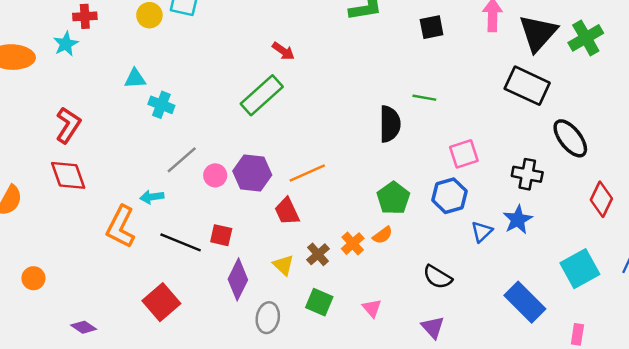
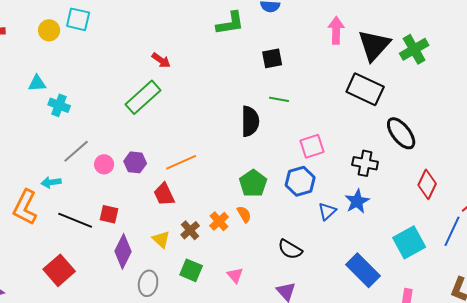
black square: (432, 27) -> (272, 58), moved
purple hexagon: (252, 173) -> (135, 162), size x0.7
orange semicircle: (383, 235) -> (244, 214), turned -84

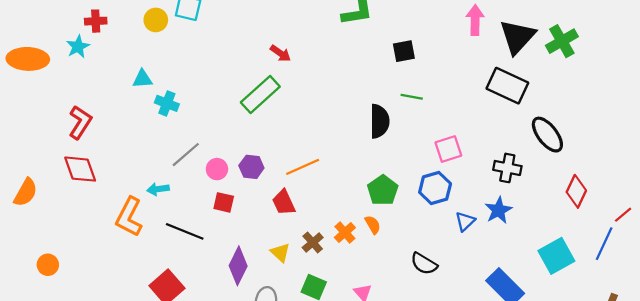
red square: (109, 214) -> (224, 202), moved

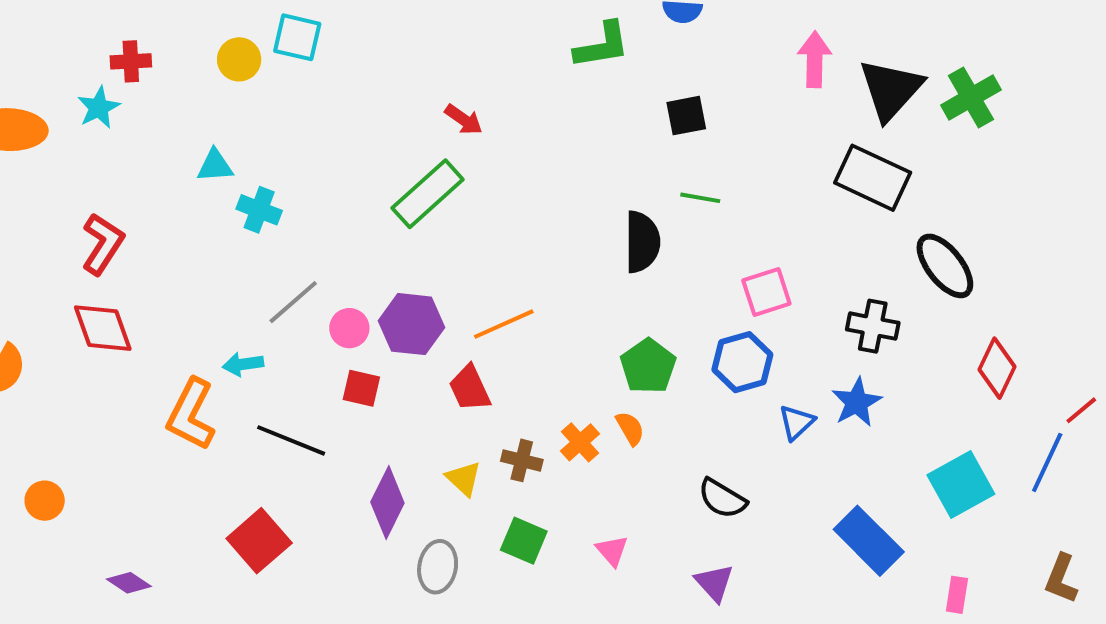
purple hexagon: (251, 167) -> (412, 324), size x1.4
brown cross: (313, 243) -> (522, 460), turned -35

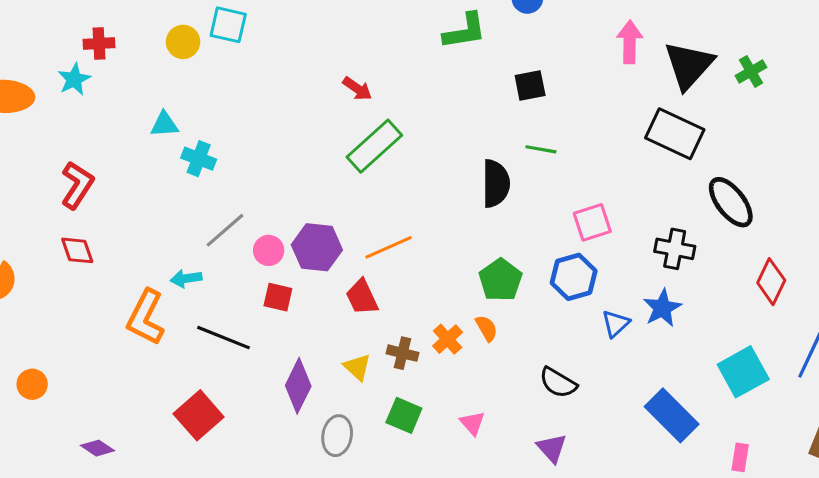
green cross: (971, 98) -> (751, 71), size x0.7
green rectangle: (428, 194) -> (374, 146), moved
red diamond: (103, 328) -> (77, 250), size x0.7

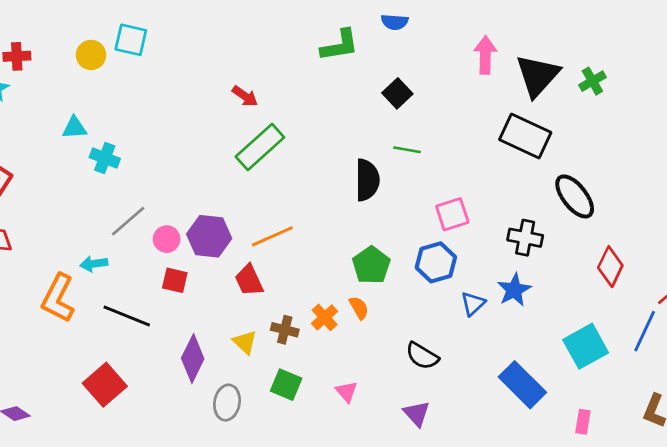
black square: (530, 85) -> (397, 93), turned -32

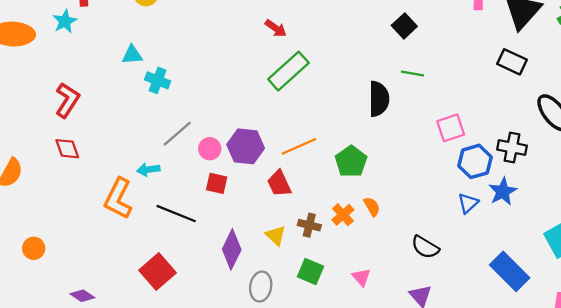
black rectangle: (525, 136) -> (512, 62), size x0.7
blue hexagon: (436, 262) -> (475, 161), moved
green pentagon: (371, 265) -> (351, 161), moved

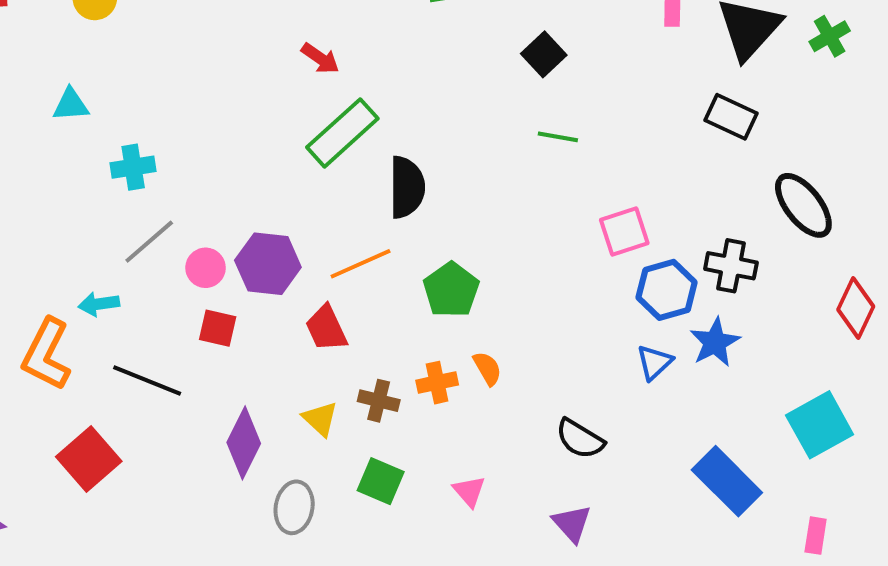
cyan cross: (158, 80) -> (133, 167), moved, turned -30
black semicircle: (379, 99) -> (407, 187), moved
orange cross: (343, 215) -> (437, 383), turned 30
red square: (158, 271) -> (89, 459), moved

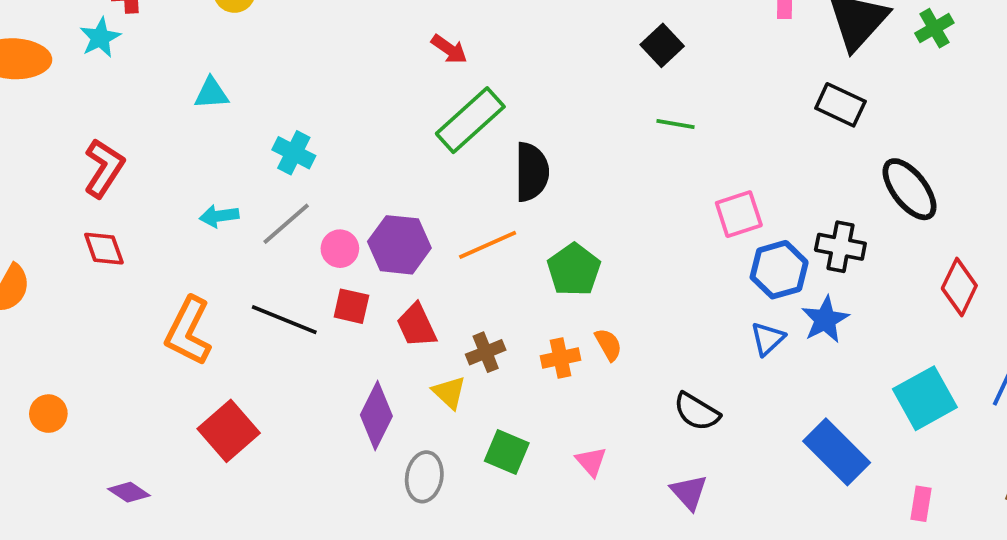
cyan cross: (133, 167) -> (294, 153), moved, turned 36
cyan arrow: (99, 304) -> (219, 216), moved
red trapezoid: (326, 328) -> (417, 325), moved
black line: (147, 381) -> (284, 320), moved
brown cross: (379, 401) -> (486, 352), moved, turned -36

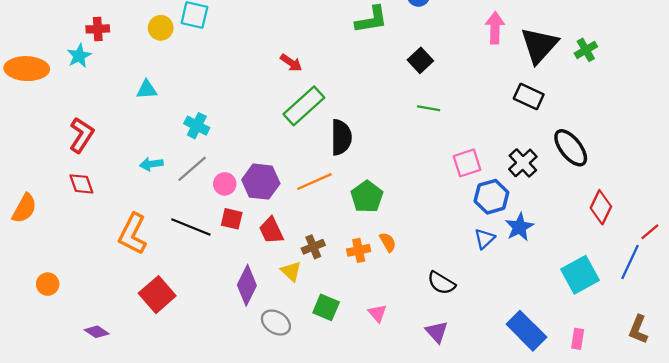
black cross: (840, 247) -> (523, 163), moved, turned 36
blue rectangle: (837, 452) -> (526, 331), moved
gray ellipse: (424, 477) -> (276, 323), turned -68

